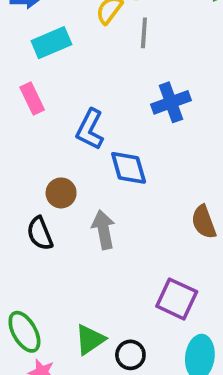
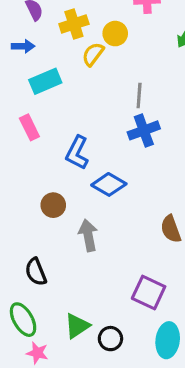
gray line: (144, 33) -> (139, 95), moved
blue diamond: (129, 168) -> (109, 184), turned -44
black semicircle: (40, 233) -> (36, 272), moved

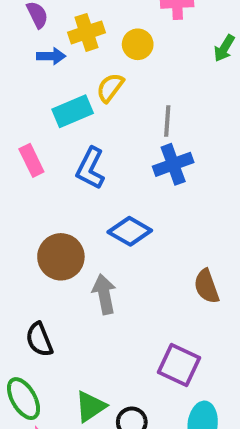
blue arrow: (23, 46) -> (51, 56), moved
yellow semicircle: (93, 54) -> (110, 88), moved
cyan rectangle: (45, 81) -> (73, 111), moved
blue L-shape: (77, 153) -> (90, 168), moved
brown circle: (53, 205) -> (61, 257), size x1.5

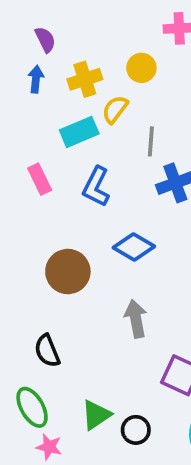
yellow cross: (87, 32) -> (85, 79), moved
blue arrow: (51, 56) -> (36, 79), moved, turned -84
gray line: (167, 121) -> (151, 141), moved
gray arrow: (104, 294) -> (136, 319), moved

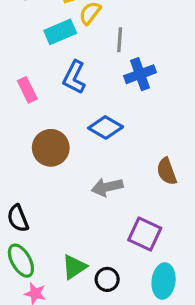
pink rectangle: (40, 179) -> (27, 90), moved
gray arrow: (136, 319) -> (107, 187), turned -92
black semicircle: (47, 351) -> (18, 218), moved

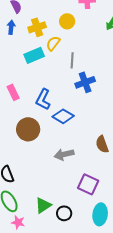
blue L-shape: (74, 77) -> (43, 99), moved

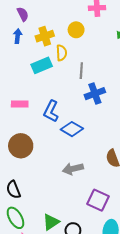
yellow semicircle: (53, 43) -> (61, 53), turned 140
pink rectangle: (13, 92) -> (20, 104), turned -63
brown circle: (28, 129) -> (21, 146), moved

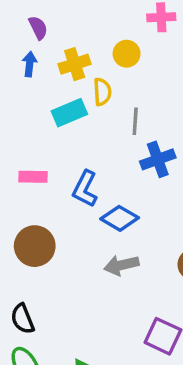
gray arrow: (73, 169) -> (121, 265), moved

